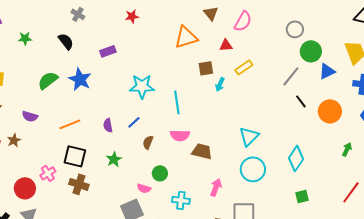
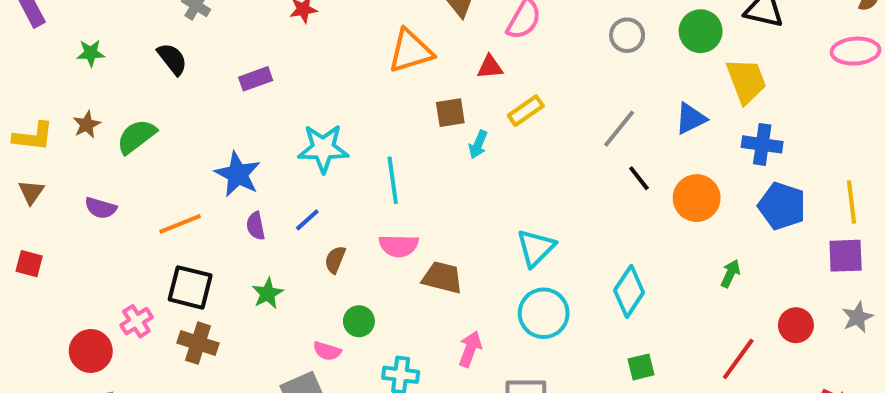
green circle: (311, 51) -> (701, 31), moved
blue star: (80, 79) -> (238, 174), moved
brown star: (14, 140) -> (87, 125), moved

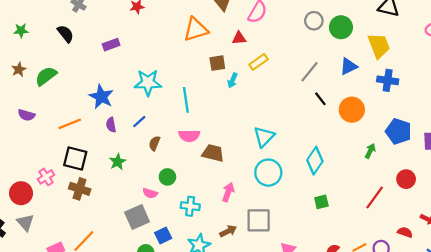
green circle: (701, 31) -> (341, 27), moved
blue pentagon: (782, 206) -> (398, 131), moved

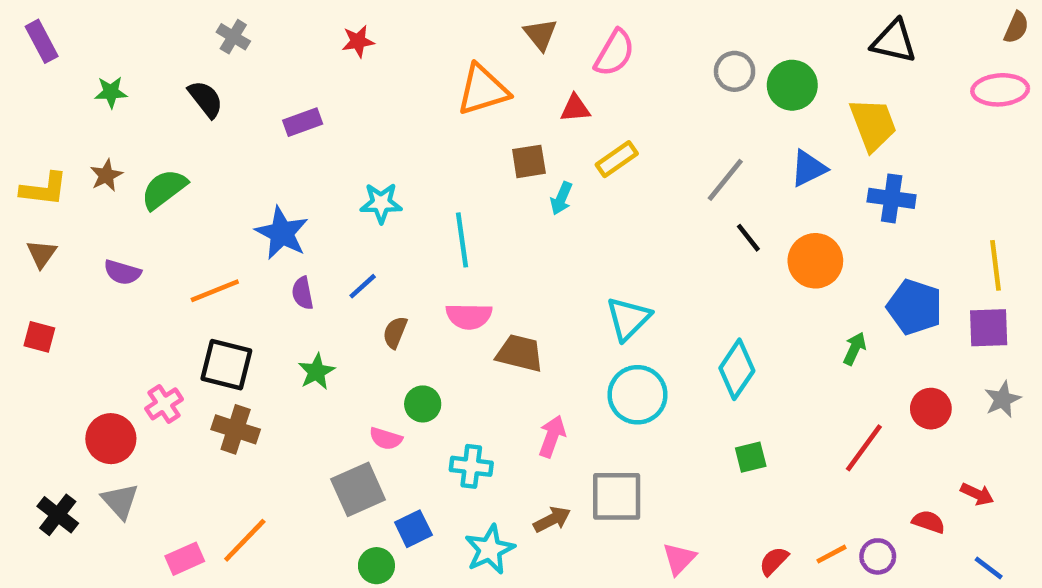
cyan star: (148, 83) -> (381, 203), size x0.7

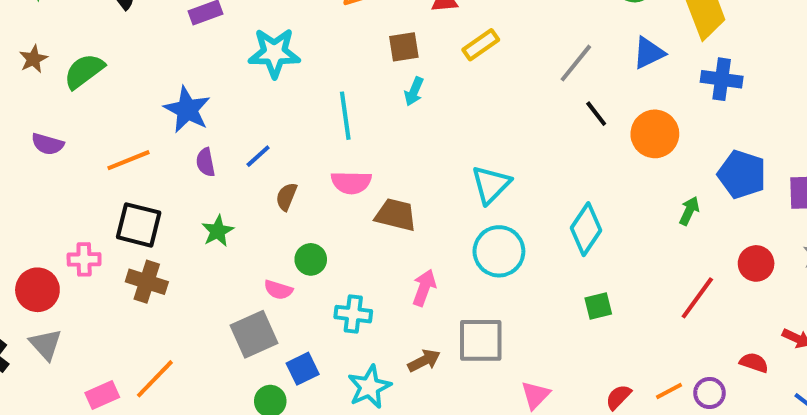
cyan arrow: (561, 198) -> (414, 91), moved
cyan star: (381, 203) -> (274, 53), moved, size x1.4
pink cross: (164, 404) -> (84, 259), turned 32

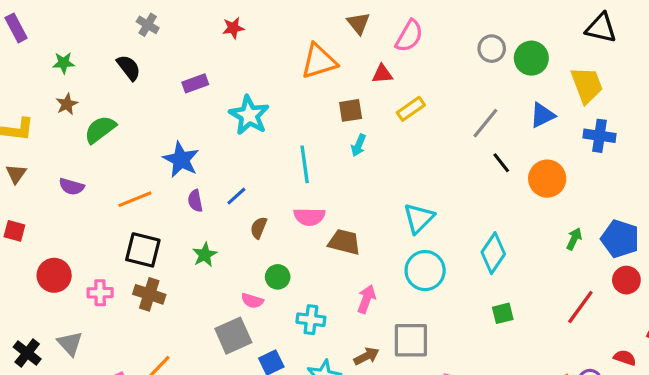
cyan star: (274, 53) -> (249, 115), turned 30
brown star: (33, 59) -> (67, 104), moved
blue pentagon: (742, 174) -> (620, 239), moved
pink cross: (84, 259) -> (100, 293), moved
red circle: (37, 290) -> (54, 275), moved

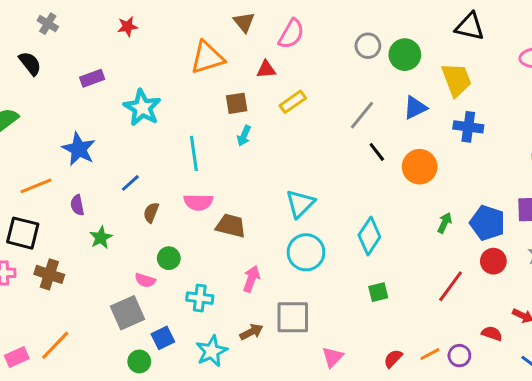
purple semicircle: (195, 201) -> (77, 205), moved
black square: (143, 250) -> (23, 233), moved

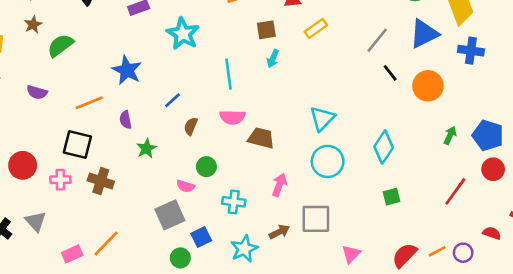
blue triangle: (415, 108) -> (424, 34), size x1.4
red semicircle: (393, 359) -> (404, 255), size x1.5

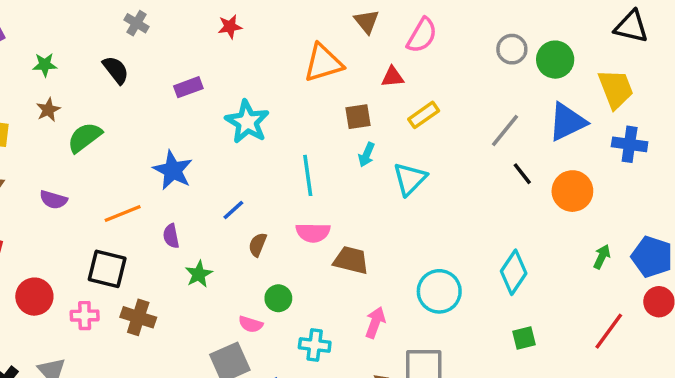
cyan triangle: (322, 118) -> (410, 179), moved

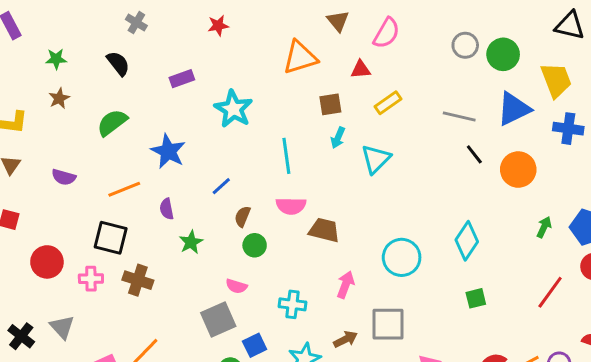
gray line: (505, 130) -> (459, 116), turned 64
green semicircle: (85, 137) -> (112, 123), moved
green circle: (278, 298) -> (255, 245), moved

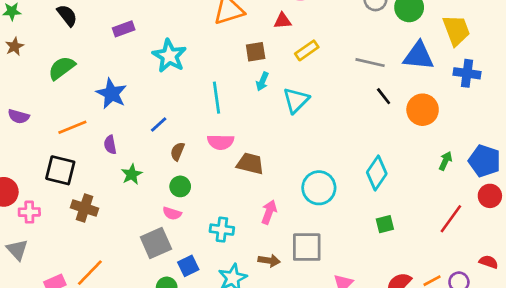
blue triangle: (514, 109) -> (419, 56), turned 32
green circle: (255, 245) -> (180, 186), moved
pink cross: (91, 279) -> (29, 212), moved
brown arrow: (346, 339) -> (269, 261), turned 35

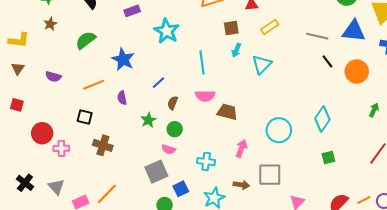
black square: (60, 170) -> (85, 117), size x0.7
green star: (132, 174) -> (148, 120), moved
gray triangle: (17, 250) -> (56, 187), moved

